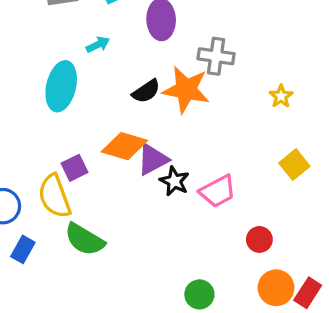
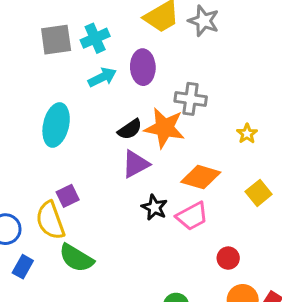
cyan arrow: (98, 45) -> (102, 77), moved, size x1.4
orange diamond: (124, 146) -> (201, 177), moved
purple triangle: (153, 160) -> (136, 164), moved

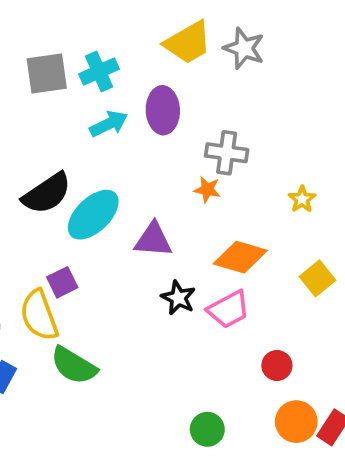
cyan ellipse: (56, 125) -> (93, 215), moved, turned 33
orange star: (165, 128) -> (207, 190), moved, size x0.5
black semicircle: (130, 129) -> (47, 193), moved, size x1.5
purple triangle: (136, 164) -> (153, 240), turned 32

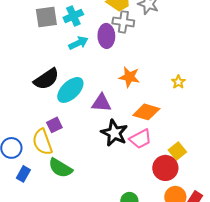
gray cross: (227, 153) -> (123, 22), moved
orange star: (207, 190) -> (129, 77), size x1.5
yellow square: (318, 278) -> (177, 151), moved
black star: (178, 298) -> (114, 133), size x1.5
red circle: (277, 365) -> (165, 168), size x1.6

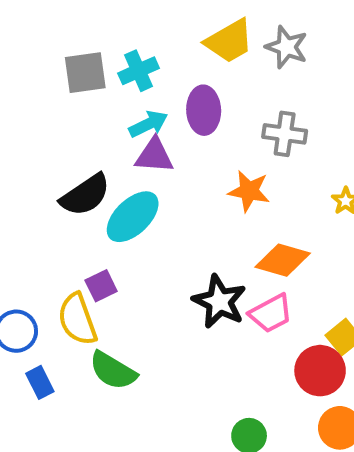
gray cross: (123, 22) -> (285, 134), moved
purple triangle: (101, 103) -> (154, 156), moved
blue rectangle: (23, 174) -> (40, 382), turned -56

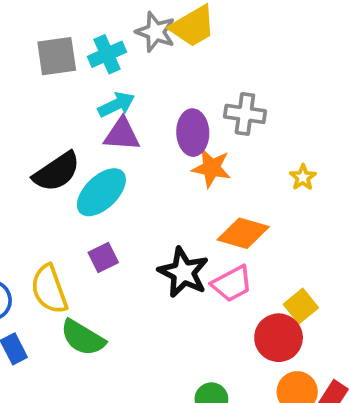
gray star: (287, 47) -> (155, 32), moved
purple ellipse: (204, 110) -> (193, 133), moved
purple square: (101, 286) -> (103, 257), moved

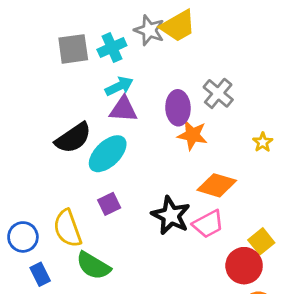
gray cross: (245, 114) -> (218, 93), turned 32

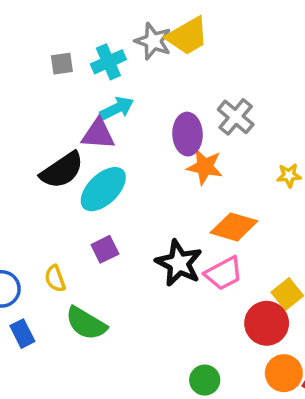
gray square: (73, 49) -> (62, 64), size x0.6
purple triangle: (123, 109) -> (98, 134), moved
yellow star: (263, 142) -> (289, 175), turned 30
yellow semicircle: (67, 228) -> (55, 279), size x0.6

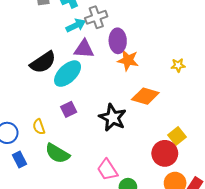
gray cross: (236, 117) -> (96, 17), moved, turned 30
purple triangle: (98, 134) -> (84, 49), moved
pink trapezoid: (224, 273) -> (107, 170), moved, turned 85

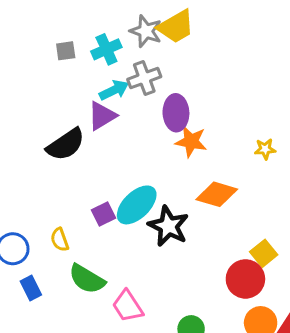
purple triangle: (84, 49) -> (102, 116), moved, turned -35
cyan ellipse: (68, 74) -> (137, 205), moved
pink trapezoid: (107, 170) -> (128, 306), moved

